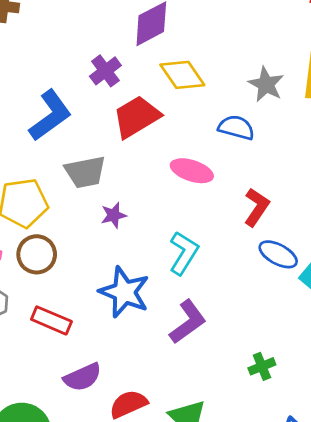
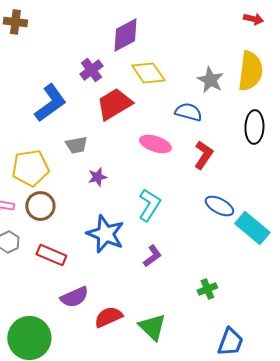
gray trapezoid: (85, 172) -> (76, 145), size x0.7
red L-shape: (257, 207) -> (203, 155), moved
purple L-shape: (188, 322) -> (152, 256), size x0.7

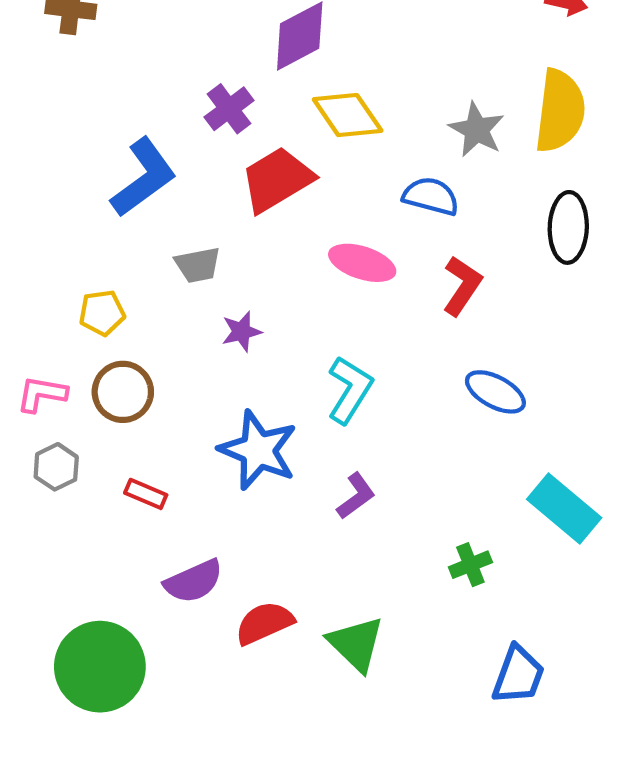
yellow pentagon: (30, 168) -> (102, 313), size x0.6
cyan rectangle: (252, 228) -> (564, 508), moved
red rectangle: (51, 255) -> (146, 494), size x0.7

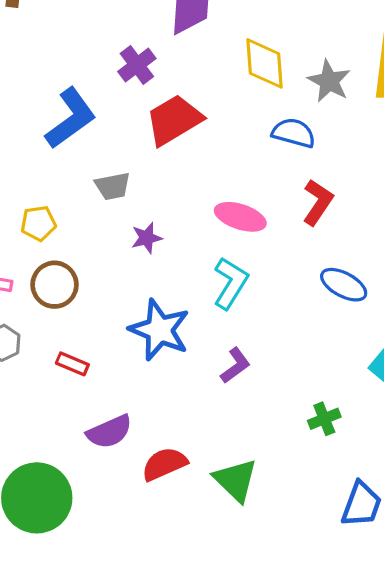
yellow diamond: (348, 115) -> (265, 63), moved, turned 30
pink ellipse: (362, 263) -> (240, 217), moved

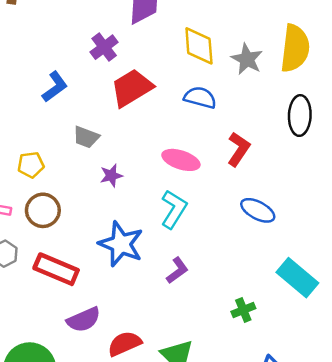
blue L-shape: (71, 118) -> (55, 87), size x0.7
blue semicircle: (294, 133) -> (200, 98), moved
gray trapezoid: (113, 186) -> (86, 137), turned 32
red rectangle: (72, 364) -> (56, 269), size x1.8

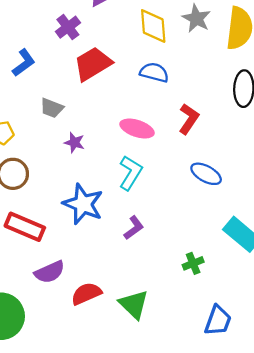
gray star: (247, 59) -> (196, 18), moved
purple star: (111, 176) -> (74, 143), turned 30

